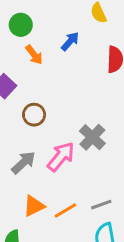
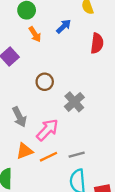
brown circle: (34, 115) -> (45, 82), moved
pink arrow: (61, 157) -> (47, 130), moved
gray arrow: (23, 163) -> (19, 117), turned 102

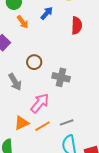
gray cross: (74, 102) -> (61, 77), turned -30
gray arrow: (19, 117) -> (15, 82), moved

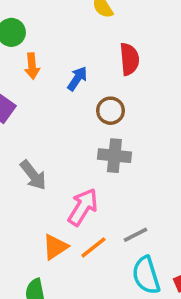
blue arrow: (47, 13) -> (77, 79), moved
orange arrow: (23, 22) -> (32, 66), turned 40
brown circle: (34, 62) -> (111, 111), moved

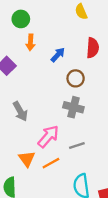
gray line: (136, 235) -> (77, 145), moved
orange triangle: (55, 247) -> (27, 159), turned -42

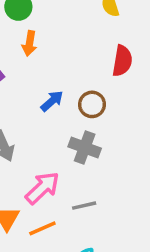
blue arrow: (58, 55) -> (52, 101), moved

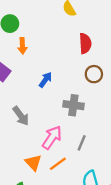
brown circle: (92, 104) -> (94, 74), moved
gray line: (84, 206) -> (82, 143), turned -42

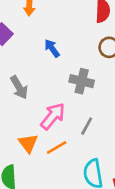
blue arrow: (45, 80) -> (52, 48), turned -77

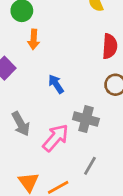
pink arrow: (53, 116) -> (56, 138), moved

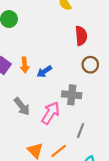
orange arrow: (34, 39) -> (25, 65), moved
blue arrow: (56, 84) -> (44, 71), turned -80

